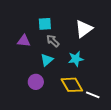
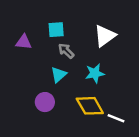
purple triangle: (24, 41) -> (24, 42), moved

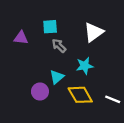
cyan triangle: (59, 75) -> (57, 77), moved
white line: (116, 118) -> (113, 99), moved

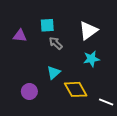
cyan star: (85, 66) -> (91, 59), moved
purple circle: (40, 92) -> (29, 91), moved
white line: (113, 99) -> (106, 102), moved

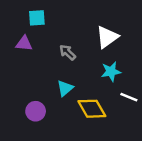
cyan square: (47, 25) -> (37, 18), moved
white line: (106, 102) -> (129, 97), moved

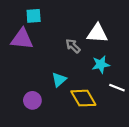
white triangle: (107, 37) -> (97, 33), turned 40
purple triangle: (24, 43) -> (22, 39), size x1.5
gray arrow: (68, 52) -> (73, 46), moved

